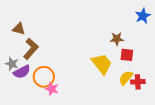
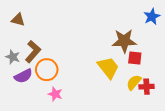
brown triangle: (19, 29) -> (18, 20), moved
brown star: (117, 39) -> (124, 41), size x1.6
gray star: (12, 64) -> (13, 57), moved
orange circle: (44, 77) -> (47, 70), moved

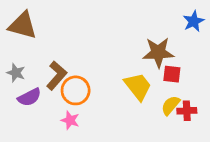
brown triangle: (18, 20) -> (23, 25), size x1.6
brown L-shape: (33, 52) -> (57, 75), moved
orange circle: (47, 70) -> (76, 90), moved

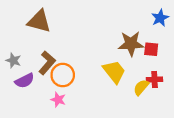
brown triangle: (23, 25) -> (39, 21), moved
red square: (172, 74) -> (151, 49), moved
red cross: (187, 111) -> (155, 80), moved

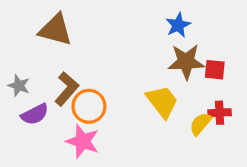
blue star: (160, 18) -> (178, 25), moved
pink star: (58, 100) -> (83, 141), size x1.5

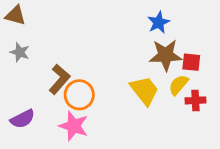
brown triangle: (55, 30) -> (15, 15), moved, size x0.7
gray star: (19, 86) -> (20, 52), moved
purple semicircle: (35, 114) -> (23, 119), moved
yellow semicircle: (200, 124) -> (178, 85), moved

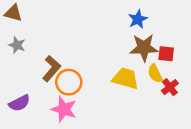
yellow semicircle: (178, 85) -> (155, 74), turned -66
yellow trapezoid: (144, 91) -> (125, 78), turned -36
red cross: (195, 100) -> (170, 87), turned -35

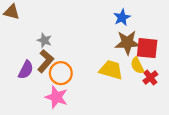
gray star: (17, 45) -> (44, 40), moved
red square: (166, 54) -> (147, 48), size x1.5
purple semicircle: (19, 103) -> (26, 70), moved, turned -36

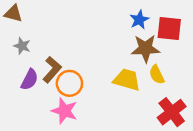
gray star: (44, 40) -> (22, 46), moved
red square: (147, 48) -> (169, 28), moved
red cross: (150, 77) -> (172, 112), moved, size x1.6

